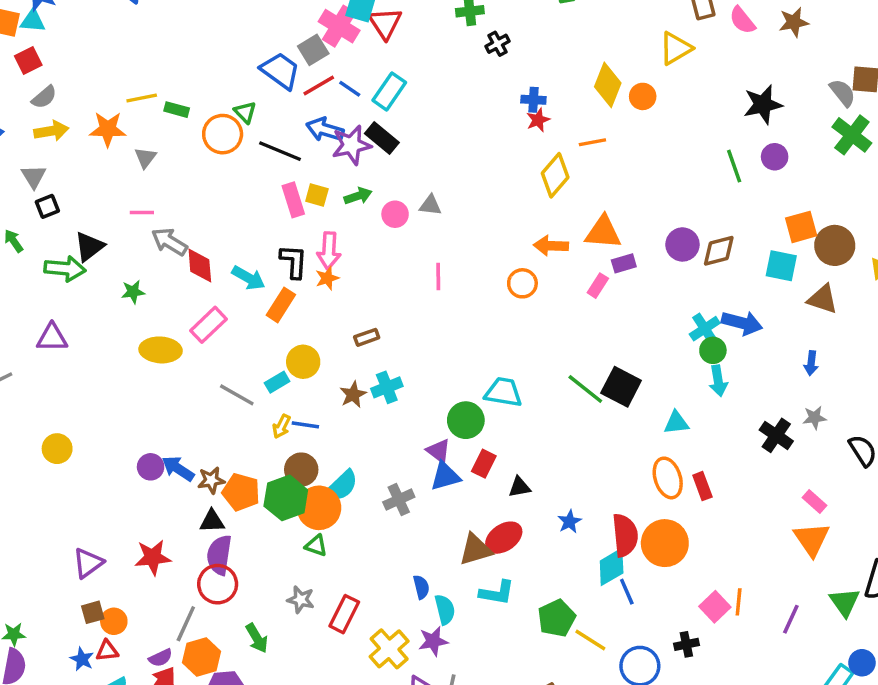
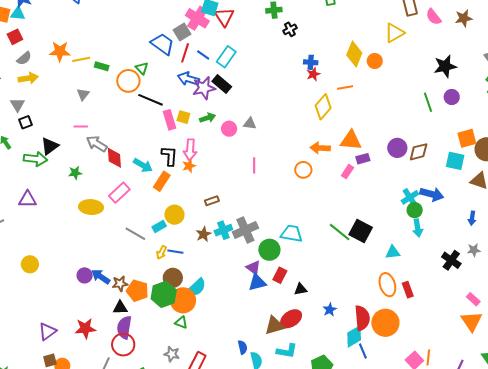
red line: (319, 85) -> (185, 53), turned -42
orange star: (108, 129) -> (60, 51), moved
black line: (280, 151) -> (150, 100), moved
gray cross: (399, 500) -> (245, 230), moved, size x1.4

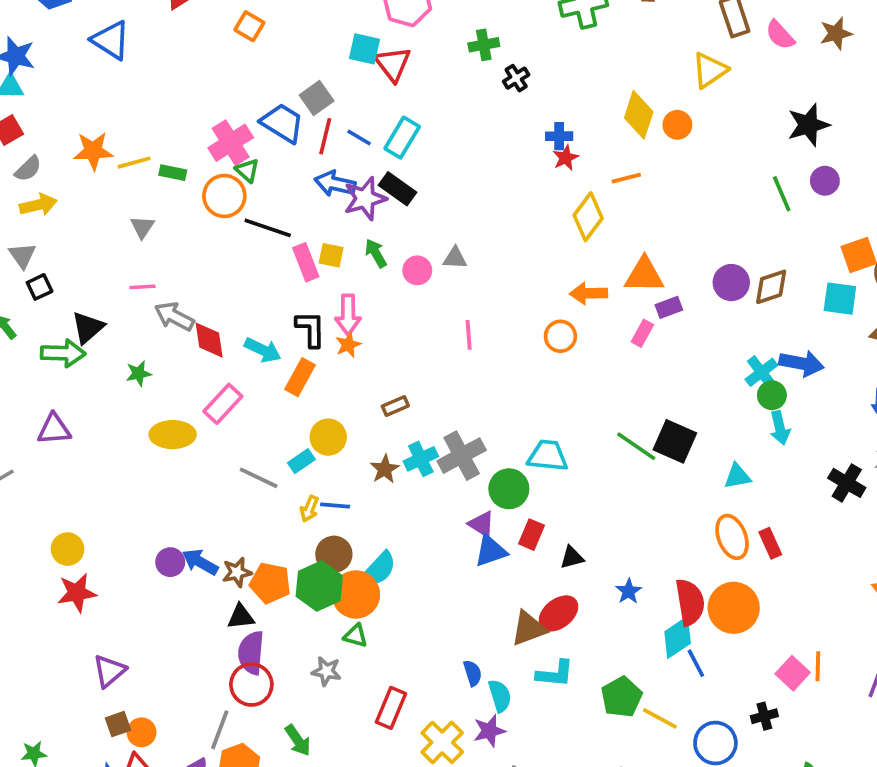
pink cross: (197, 18) -> (231, 143), moved, turned 30
green arrow: (207, 118) -> (376, 253), turned -98
red star: (85, 328) -> (77, 593), moved
gray star: (172, 354) -> (326, 671), moved

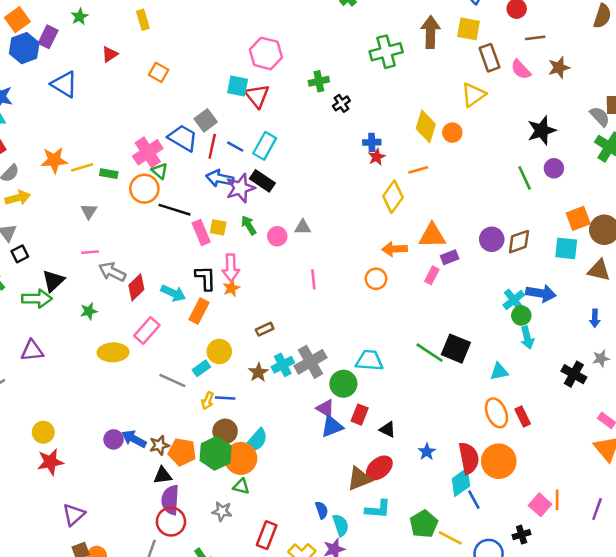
red diamond: (209, 340) -> (136, 287), turned 56
black triangle: (572, 557) -> (388, 430), turned 42

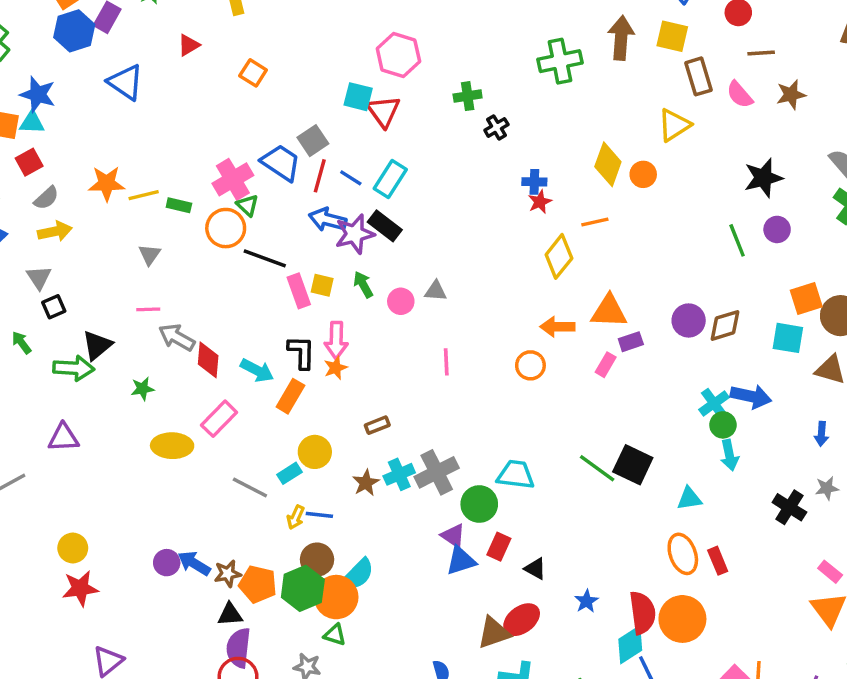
red diamond: (136, 287) -> (208, 360), turned -44

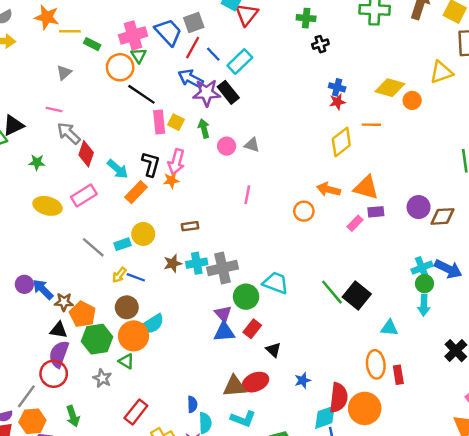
yellow diamond: (608, 164) -> (390, 88), turned 72
green hexagon: (303, 588) -> (97, 339), moved

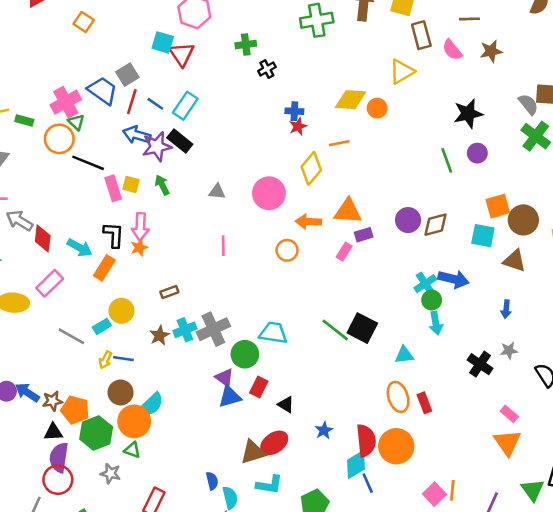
pink circle: (227, 146) -> (269, 193), moved, size x1.6

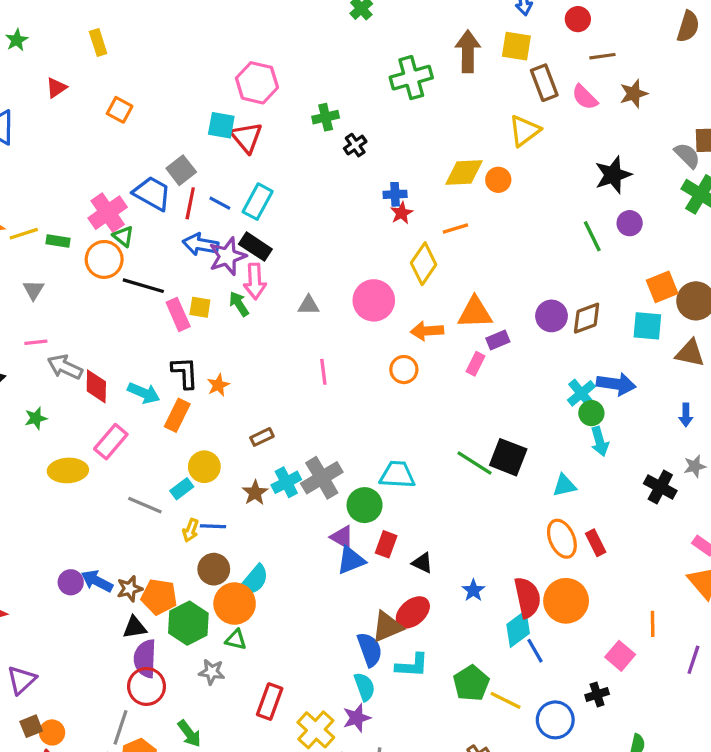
pink arrow: (140, 227) -> (255, 281), moved
blue semicircle: (212, 481) -> (370, 650), moved, size x1.5
orange line: (452, 490) -> (653, 624), moved

